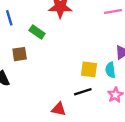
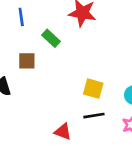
yellow square: (89, 69) -> (93, 89), moved

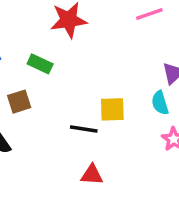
black line: (94, 116) -> (84, 129), moved, turned 36

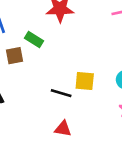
brown square: (19, 102) -> (14, 56), moved

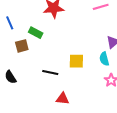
black line: (61, 93) -> (50, 73), moved

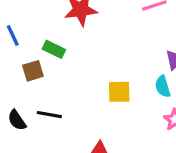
black line: (50, 73) -> (49, 115), moved

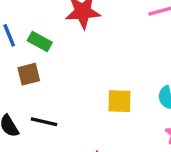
green rectangle: (54, 49) -> (40, 42), moved

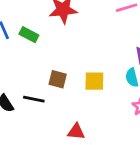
brown square: (29, 74) -> (58, 79), moved, turned 30

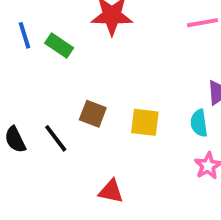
black line: (34, 99) -> (56, 138), turned 35

